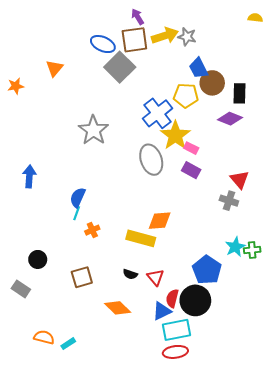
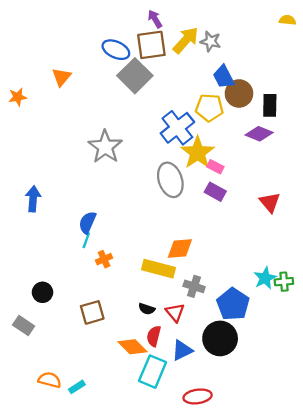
yellow arrow: (165, 36) -> (186, 40), turned -30
gray cross: (229, 201) -> (194, 286), moved
red semicircle: (172, 298) -> (154, 336), moved
cyan rectangle: (176, 330) -> (153, 372), moved, turned -56

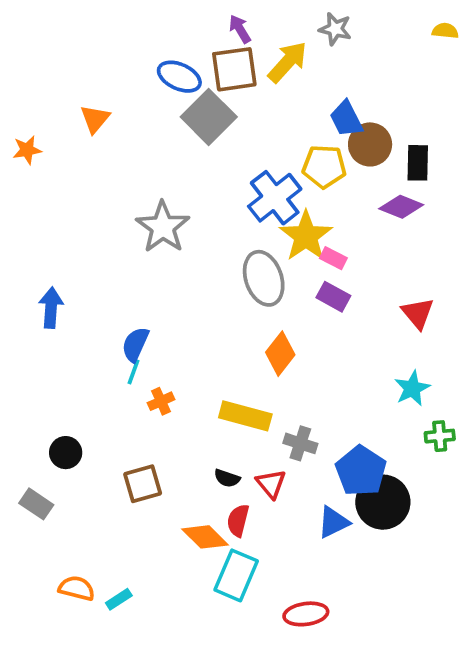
gray star: (211, 41) -> (335, 29), moved
orange diamond: (180, 249) -> (280, 354), moved, turned -48
cyan star: (265, 278) -> (412, 388), moved
black circle: (220, 338) -> (383, 502), moved
blue triangle: (182, 350) -> (333, 522), moved

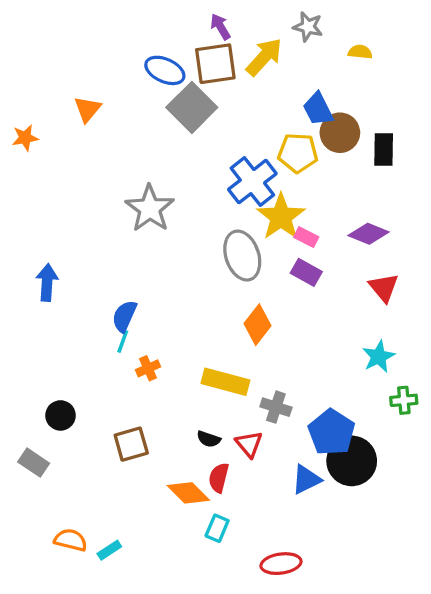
yellow semicircle: (445, 31) -> (360, 52), moved
purple diamond: (401, 207) -> (369, 234), moved
cyan rectangle: (236, 575) -> (217, 528), size x0.6

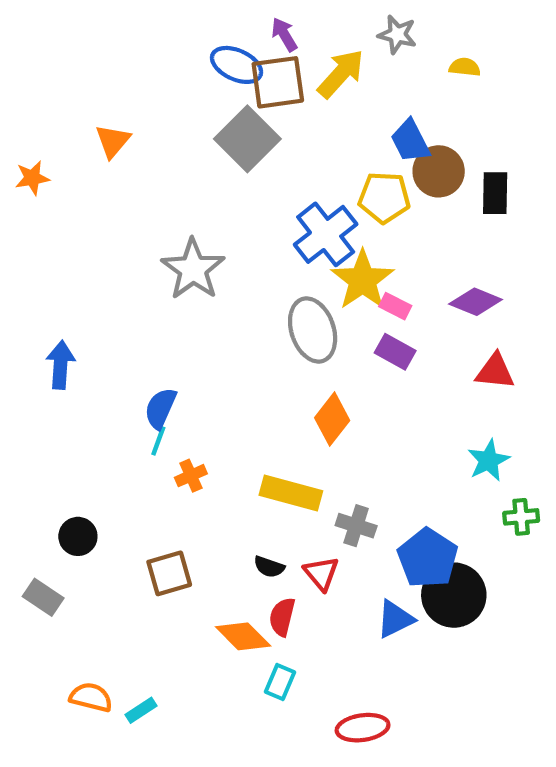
blue ellipse: (165, 70) -> (237, 65), moved
red triangle: (384, 288) -> (495, 371), turned -44

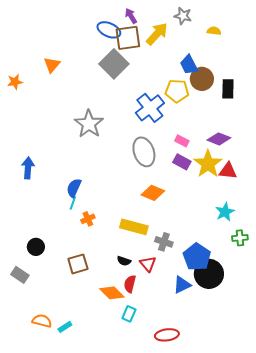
yellow star: (363, 280) -> (208, 164), moved
orange diamond: (332, 419) -> (153, 193), turned 75

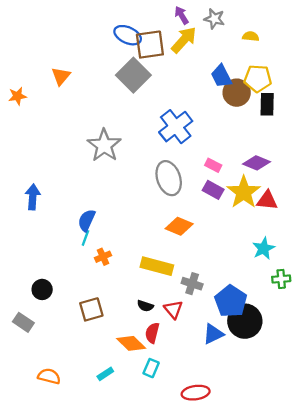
purple arrow: (131, 16) -> (182, 15), moved
yellow pentagon: (177, 91) -> (258, 79), moved
cyan rectangle: (65, 327) -> (105, 374), moved

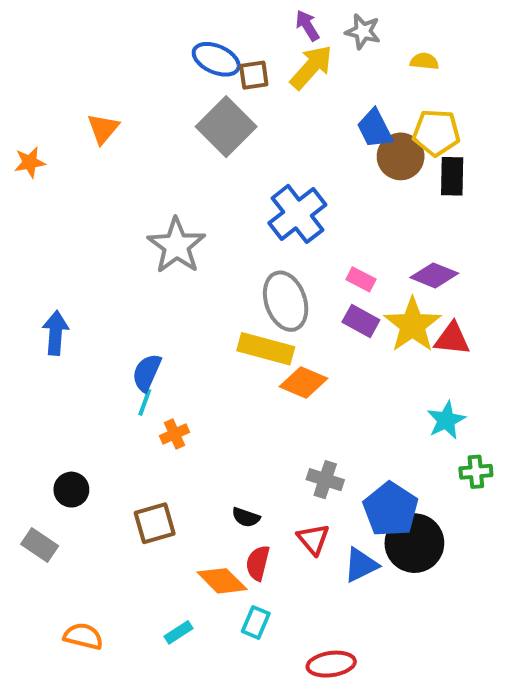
brown square: (150, 45) -> (254, 75), size x0.6
yellow rectangle: (157, 266) -> (266, 349), moved
red triangle: (173, 309) -> (313, 539), moved

